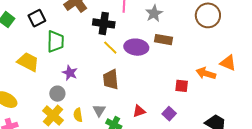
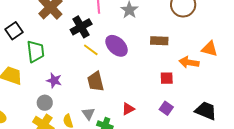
black cross: (104, 23) -> (81, 27), turned -30
brown rectangle: (163, 40) -> (159, 41), moved
purple ellipse: (136, 47) -> (117, 46), turned 45
purple square: (169, 114) -> (166, 108), moved

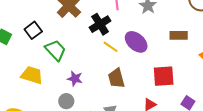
green trapezoid: (36, 51) -> (55, 50), turned -35
red square: (167, 78) -> (164, 76), moved, size x1.6

